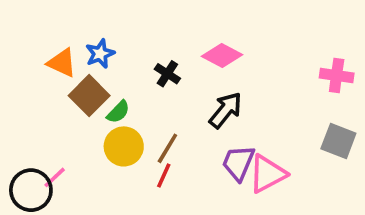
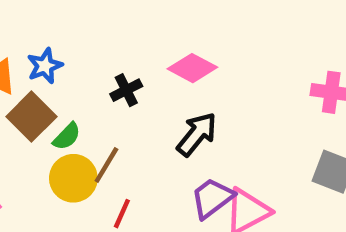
black cross: (167, 74) -> (126, 90), turned 30
brown line: (167, 148) -> (106, 165), moved
purple trapezoid: (238, 163) -> (212, 198), turned 30

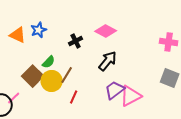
brown square: (31, 117) -> (33, 76), moved

